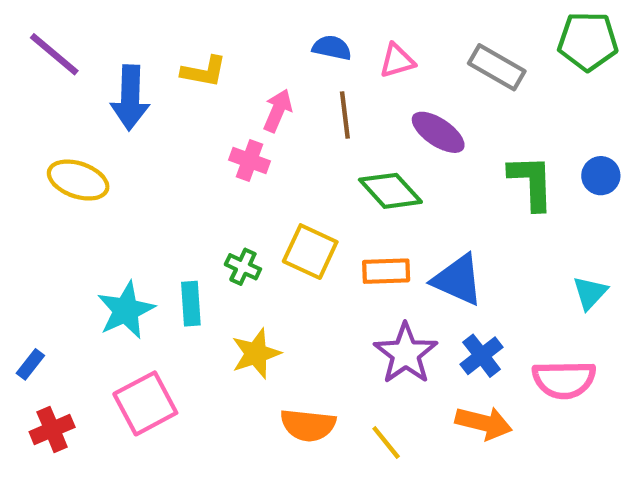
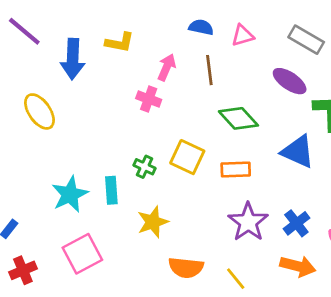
purple ellipse: (438, 132) -> (290, 81), moved
yellow ellipse: (78, 180) -> (39, 111), turned 36
blue triangle: (458, 280) -> (298, 152), moved

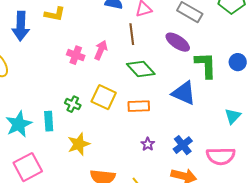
pink arrow: (167, 67) -> (101, 50), moved
brown line: (209, 70) -> (132, 34), moved
purple star: (248, 222) -> (148, 144), size x0.5

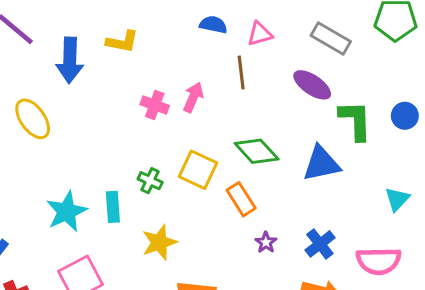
green diamond: (141, 69) -> (257, 151), moved
blue triangle: (184, 93) -> (321, 164), turned -36
orange rectangle: (139, 106) -> (241, 199), moved, turned 60

